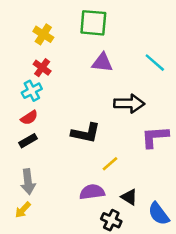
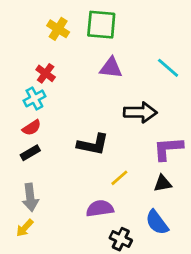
yellow cross: (43, 34) -> (58, 29), moved
black triangle: (129, 197) -> (163, 183), moved, turned -42
blue semicircle: (159, 214) -> (157, 222), moved

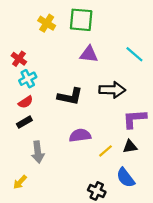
red cross: (46, 73) -> (19, 59), moved
black L-shape: (93, 144) -> (70, 96), moved
yellow line: (119, 178) -> (106, 151), moved
gray arrow: (30, 197) -> (38, 152), moved
purple semicircle: (100, 208) -> (80, 135), moved

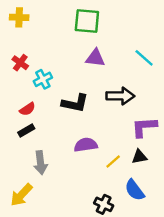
yellow cross: (47, 23) -> (19, 17), moved, turned -30
cyan cross: (28, 79) -> (43, 79), moved
yellow arrow: (20, 182) -> (21, 195), size x1.5

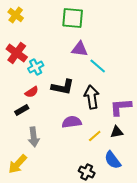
yellow cross: (19, 17) -> (16, 15), turned 35
cyan line: (144, 58) -> (98, 66), moved
red cross: (20, 63) -> (17, 53), size x1.5
black arrow: (120, 96) -> (92, 97), moved, turned -100
red semicircle: (27, 109) -> (32, 92), moved

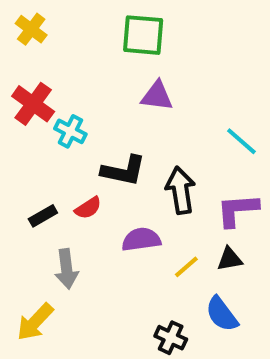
cyan line: (98, 66) -> (241, 141), moved
cyan cross: (36, 67) -> (70, 131), turned -35
red semicircle: (32, 92) -> (88, 208), moved

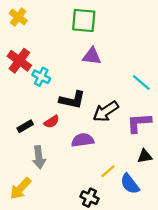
black arrow: (180, 190) -> (106, 111), turned -115
black triangle: (230, 259) -> (145, 156), moved
yellow line: (186, 267) -> (108, 171), moved
black cross: (171, 338) -> (90, 198), moved

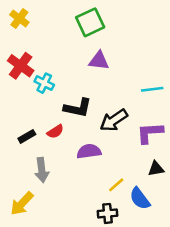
green square: (84, 20) -> (90, 22), turned -30
cyan line: (141, 83) -> (152, 89), turned -48
black cross: (90, 198) -> (108, 213), moved, turned -30

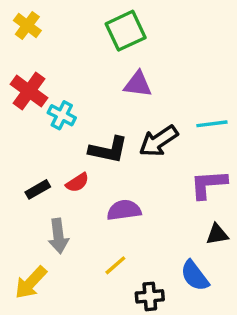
black arrow: (114, 120) -> (158, 141), moved
yellow line: (116, 185) -> (115, 265), moved

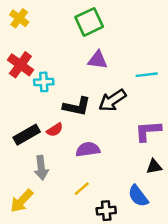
cyan cross: (62, 115) -> (44, 82), turned -30
cyan line: (212, 124) -> (147, 75), moved
black rectangle: (38, 189) -> (27, 135), size x1.5

